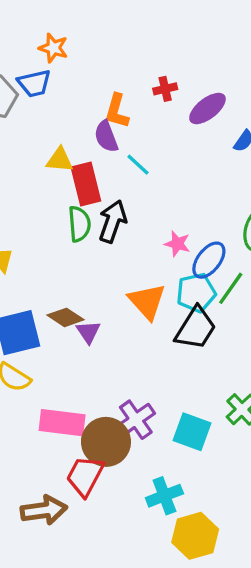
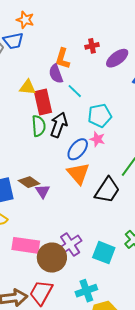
blue ellipse: (209, 260) -> (78, 149), moved
cyan pentagon: (196, 293) -> (100, 116), moved
red trapezoid: (85, 476) -> (41, 293), moved

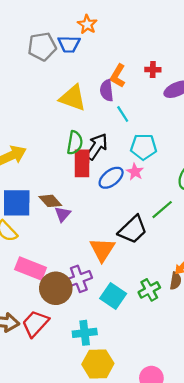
yellow triangle: (28, 87) -> (73, 98), size x1.5
red rectangle: (43, 102) -> (82, 163), moved
orange triangle: (78, 173) -> (102, 250), moved

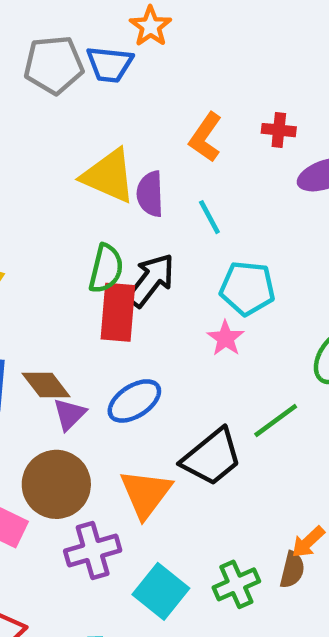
purple semicircle: (107, 91) -> (150, 194), moved
blue ellipse: (111, 178) -> (134, 401), moved
brown circle: (56, 288) -> (56, 484), moved

